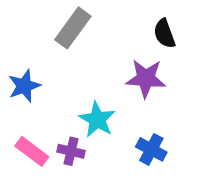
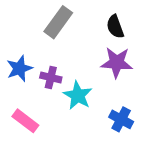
black semicircle: (164, 34) -> (115, 27), moved
purple cross: (71, 151) -> (51, 77), moved

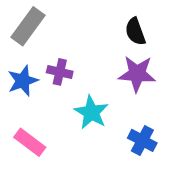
gray rectangle: (58, 22) -> (28, 26), moved
purple cross: (51, 77) -> (60, 72), moved

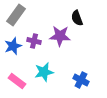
purple star: (137, 74) -> (60, 36), moved
cyan star: (91, 112) -> (44, 72), moved, turned 30

